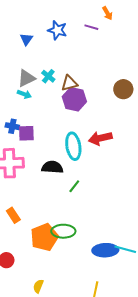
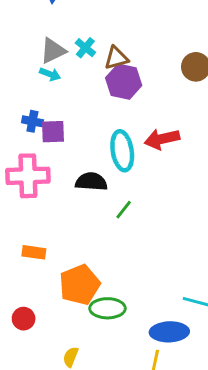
orange rectangle: (13, 215) -> (34, 252), turned -49
green ellipse: (63, 231) -> (107, 308), moved
blue ellipse: (105, 250) -> (169, 332), moved

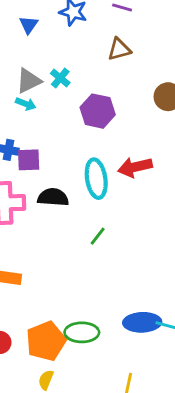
brown triangle: (116, 58) -> (119, 49), moved
black semicircle: (91, 182) -> (53, 197), moved
orange pentagon: (80, 285) -> (46, 341), moved
blue ellipse: (169, 332) -> (142, 322), moved

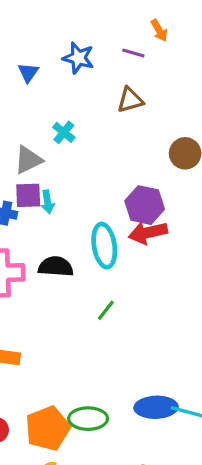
gray triangle: (29, 81) -> (28, 160), moved
cyan arrow: (26, 104) -> (48, 202), moved, turned 60
purple hexagon: (98, 111) -> (145, 205), moved
purple square: (29, 160) -> (28, 195), moved

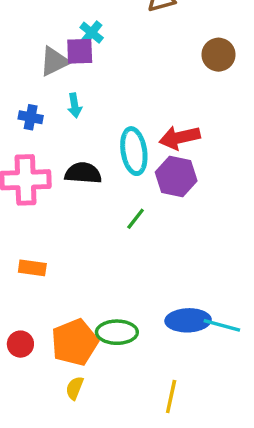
purple square: (28, 195) -> (80, 51), moved
purple hexagon: (145, 205) -> (176, 176), moved

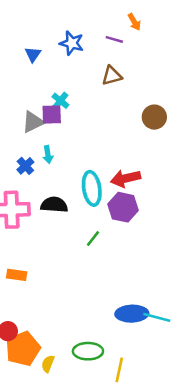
blue cross: (31, 117) -> (25, 166), moved, turned 36
green ellipse: (117, 332) -> (88, 351), moved
orange pentagon: (75, 342) -> (23, 349), moved

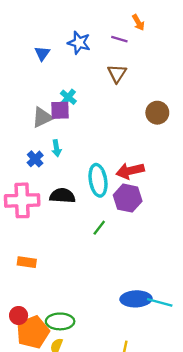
brown triangle: (112, 76) -> (117, 74), turned -42
green ellipse: (88, 351) -> (60, 321), moved

